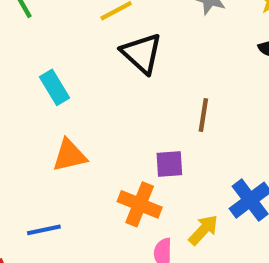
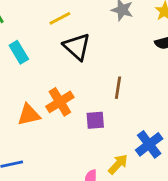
cyan rectangle: (55, 87) -> (19, 52), moved
orange cross: (140, 204) -> (60, 102), moved, turned 36

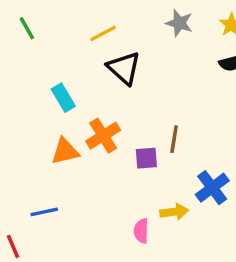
cyan rectangle: (19, 52) -> (63, 98), moved
brown line: (118, 88) -> (174, 139), moved
yellow arrow: (118, 164) -> (174, 212), turned 40

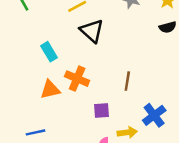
orange cross: (103, 136) -> (77, 79), turned -35
purple square: (146, 158) -> (102, 110), moved

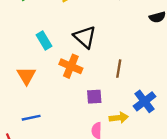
black triangle: (92, 31) -> (85, 37), moved
orange triangle: (50, 90) -> (26, 76), moved, turned -48

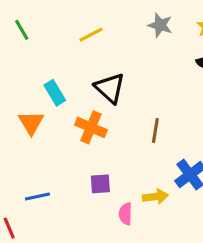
orange triangle: (26, 76) -> (31, 123), moved
purple square: (94, 97) -> (100, 184), moved

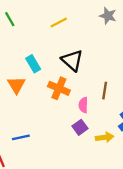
purple square: (100, 184) -> (80, 127), moved, turned -32
pink semicircle: (126, 214) -> (83, 105), moved

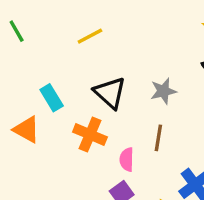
gray star: (108, 16) -> (163, 91), moved, turned -30
orange triangle: (16, 85) -> (27, 129), turned -30

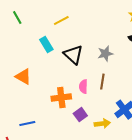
cyan rectangle: (52, 98) -> (46, 45), moved
orange cross: (90, 134) -> (61, 98), moved, turned -30
pink semicircle: (127, 160) -> (83, 87), moved

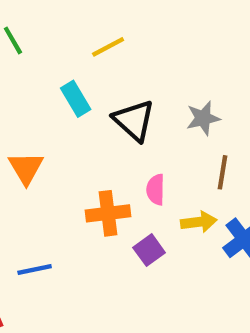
orange triangle: (23, 77) -> (26, 168), turned 30
brown line: (102, 82) -> (223, 172), moved
yellow arrow: (102, 124) -> (199, 222), moved

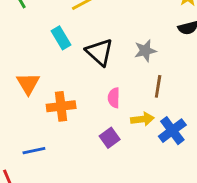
orange cross: (108, 213) -> (61, 106), moved

